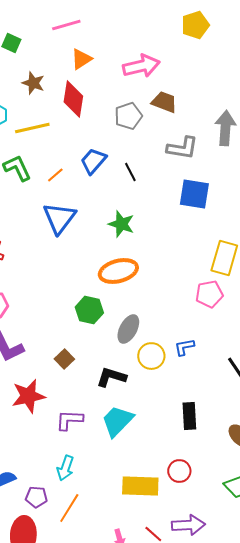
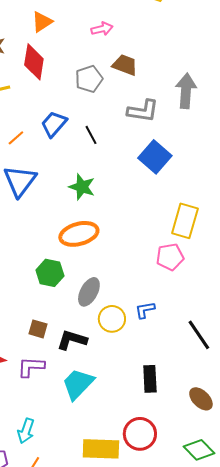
pink arrow: (141, 66) -> (102, 29), size x0.6
blue square: (194, 194) -> (155, 157), turned 32
brown square: (64, 359) -> (38, 329), moved, turned -30
purple L-shape: (69, 420) -> (31, 367), moved
red circle: (179, 471) -> (140, 434), size x1.4

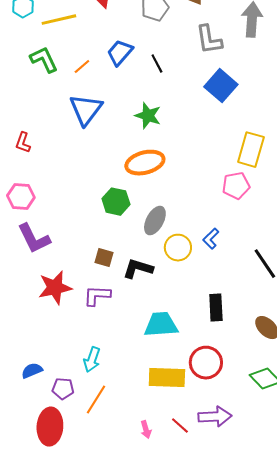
gray L-shape: (143, 111) -> (209, 40), turned 72
blue L-shape: (145, 310) -> (211, 239), turned -35
cyan trapezoid: (78, 384) -> (161, 325), moved, turned 42

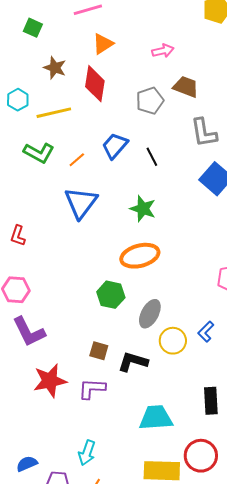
green L-shape: (44, 60) -> (39, 153), turned 144

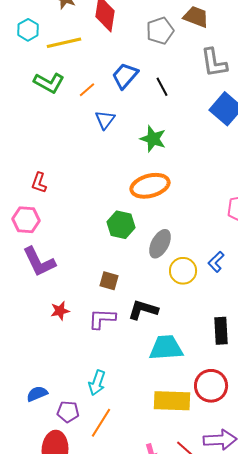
blue triangle: (81, 203) -> (105, 120), moved, size x0.6
red L-shape: (18, 236) -> (39, 183), moved
black L-shape: (133, 362) -> (143, 310), moved
red star: (50, 381) -> (60, 311), size x0.6

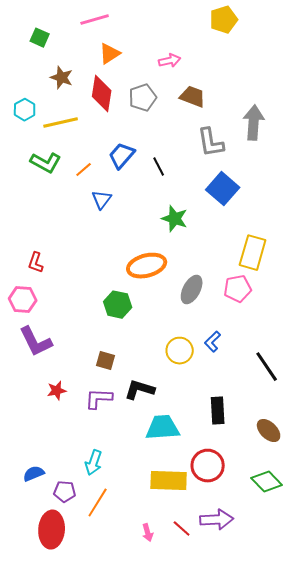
gray pentagon: (160, 31) -> (143, 98), moved
green star: (153, 139) -> (175, 219), moved
gray ellipse: (160, 244) -> (192, 290), moved

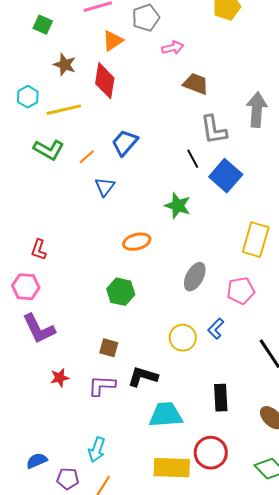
gray pentagon: (143, 98) -> (146, 18), moved
black line: (159, 167) -> (193, 159), moved
orange ellipse: (147, 266) -> (137, 242), moved, size x0.7
pink pentagon: (238, 289) -> (241, 291), moved

